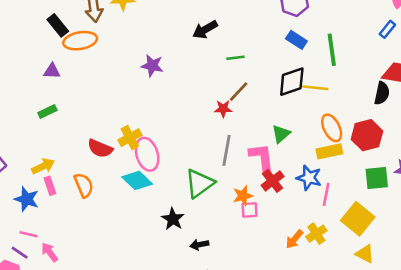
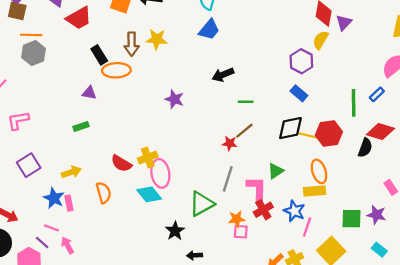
green line: (332, 50) -> (354, 103), moved
red hexagon: (367, 135) -> (329, 134), moved
pink rectangle: (50, 186) -> (69, 203), moved

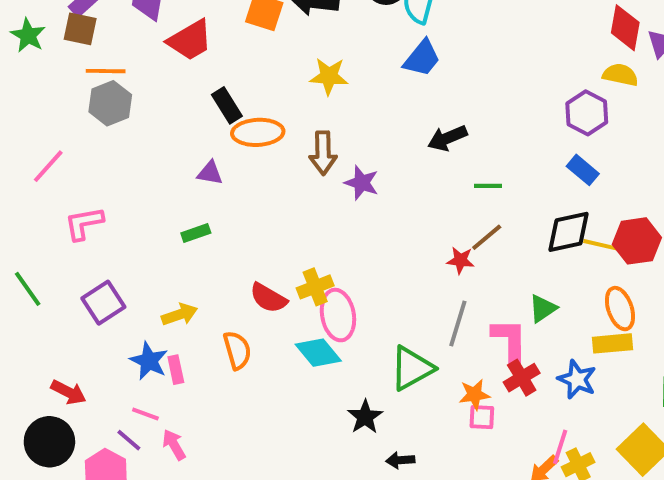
yellow semicircle: (321, 40) -> (620, 75), turned 72
brown arrow: (132, 44) -> (323, 153), moved
pink line: (307, 227) -> (560, 447), moved

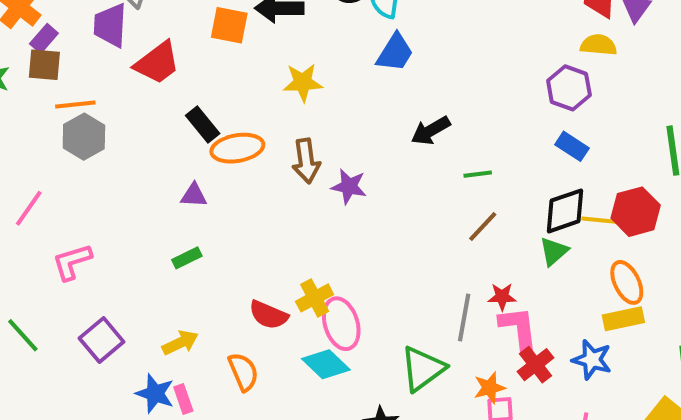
red star: (461, 260) -> (502, 297), moved
green triangle: (543, 308) -> (554, 251), moved

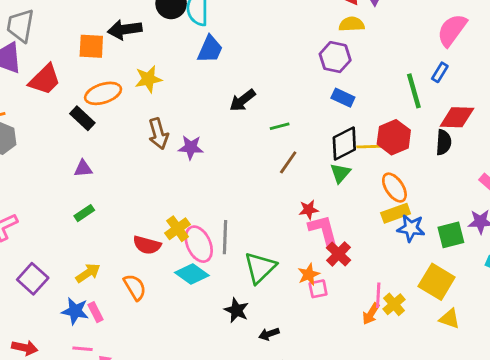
orange ellipse: (237, 148) -> (103, 93), moved
gray line: (464, 318) -> (225, 237), moved
blue star: (592, 360) -> (411, 228), moved

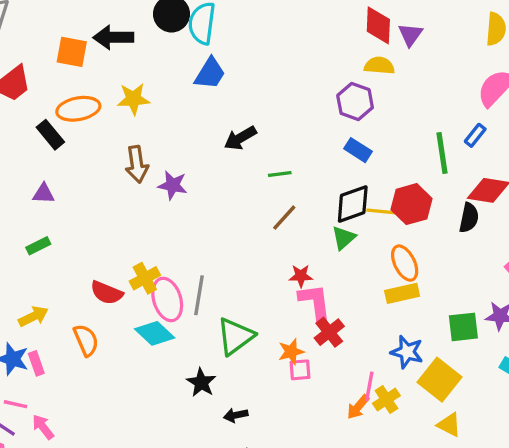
blue star: (411, 228) -> (407, 352), moved

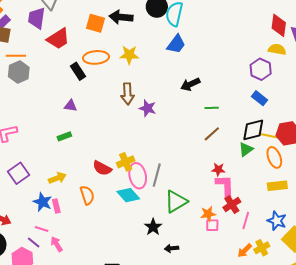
orange ellipse: (405, 263) -> (274, 157), moved
pink line: (369, 387) -> (246, 221), moved

